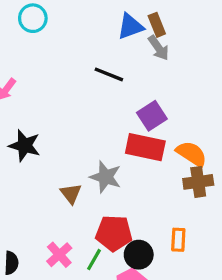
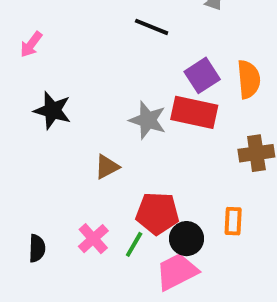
orange semicircle: (192, 154) -> (249, 79), moved, turned 52
gray star: (106, 177) -> (148, 120), moved
brown triangle: (71, 193) -> (107, 167), turned 40

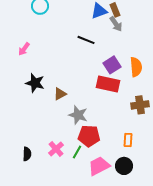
gray star: (148, 120) -> (78, 115), moved
brown triangle: (107, 167) -> (60, 94), moved
black circle: (187, 239) -> (124, 166), moved

